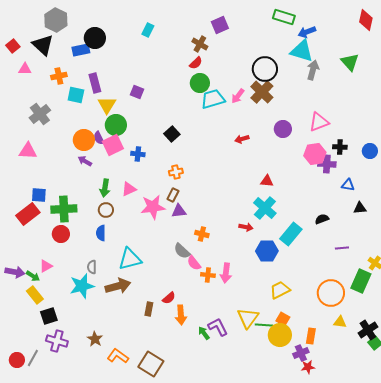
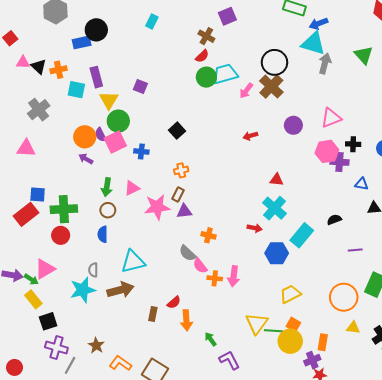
black triangle: (43, 45) -> (39, 67), moved, size x0.7
cyan trapezoid: (213, 99) -> (225, 74), moved
pink triangle: (46, 266) -> (45, 269), size x1.5
purple L-shape: (218, 327) -> (229, 360), moved
gray line: (33, 358) -> (70, 365), moved

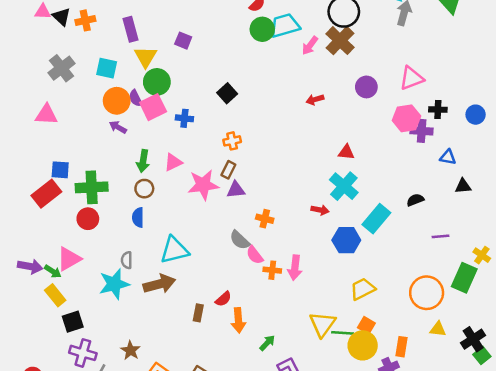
cyan square: (76, 90) -> (107, 68), moved
green arrow: (211, 339) -> (267, 343), turned 80

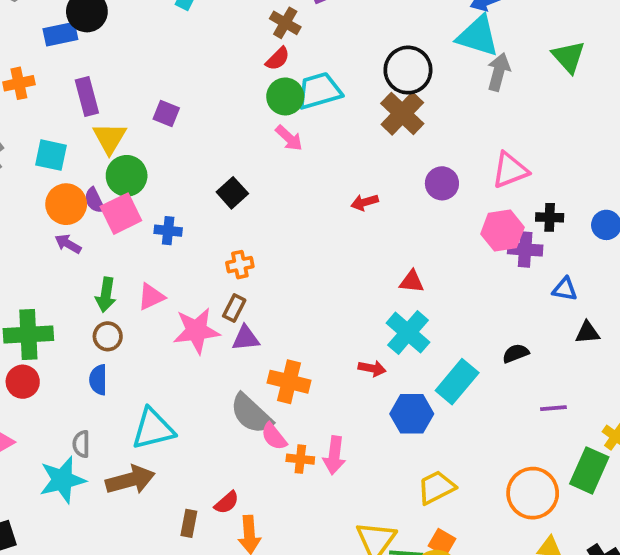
pink arrow: (310, 46) -> (289, 138), moved, turned -84
orange cross: (265, 219) -> (289, 382), size x1.5
gray semicircle: (240, 240) -> (251, 414), size x1.4

